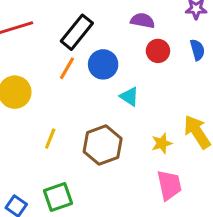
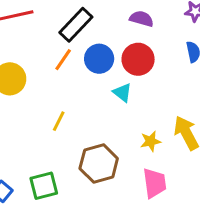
red circle: (158, 51) -> (138, 59), moved, size x1.4
yellow line: (50, 139) -> (59, 121), moved
brown hexagon: (103, 145) -> (99, 164), moved

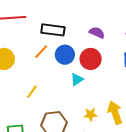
black rectangle: (76, 25) -> (53, 30), turned 45
cyan triangle: (122, 93) -> (77, 79), turned 40

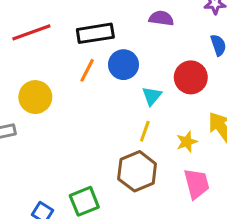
red circle: (91, 59) -> (191, 77), moved
yellow line: (32, 92) -> (145, 131), moved

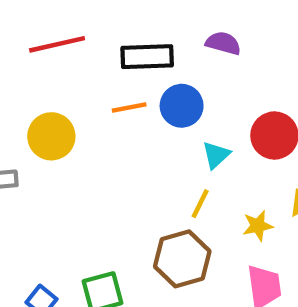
purple semicircle: (161, 18) -> (223, 43), moved
orange line: (87, 70) -> (129, 108), turned 45

